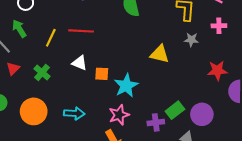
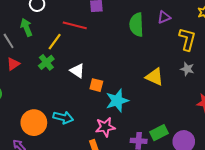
red line: (81, 31) -> (75, 25), moved
green cross: (42, 72) -> (46, 62), moved
orange circle: (34, 111) -> (34, 123), moved

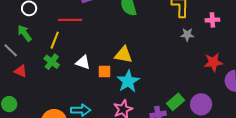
red triangle: (13, 64) -> (21, 71), turned -48
yellow triangle: (155, 77) -> (123, 55), moved

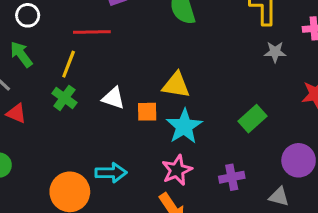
green rectangle: (175, 102) -> (252, 119), moved

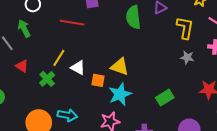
yellow line: (69, 64) -> (59, 58), moved
green cross: (64, 98) -> (47, 79), moved
red triangle: (16, 113) -> (22, 66), moved

